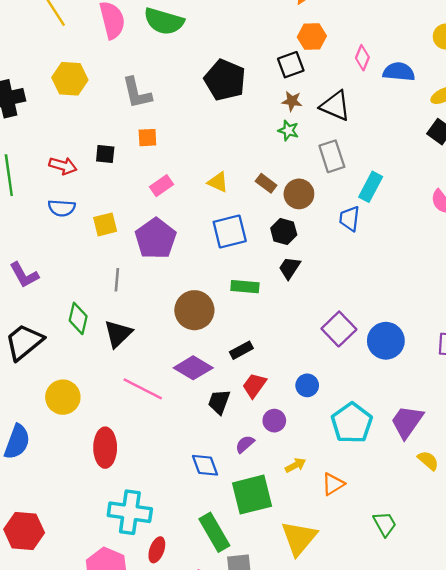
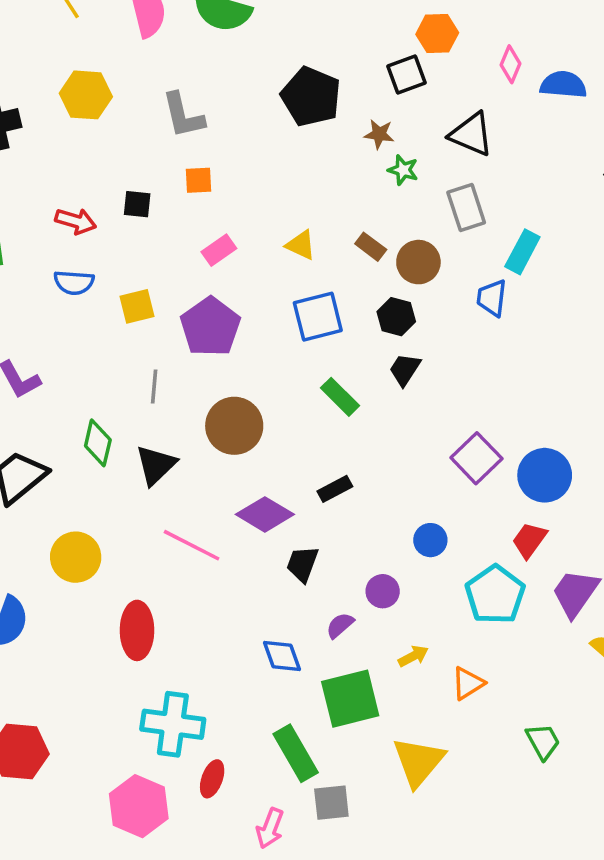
brown star: (292, 101) -> (379, 134), moved
green rectangle: (245, 287) -> (340, 397), turned 40
brown circle: (194, 310) -> (234, 426), moved
red trapezoid: (254, 385) -> (529, 540), moved

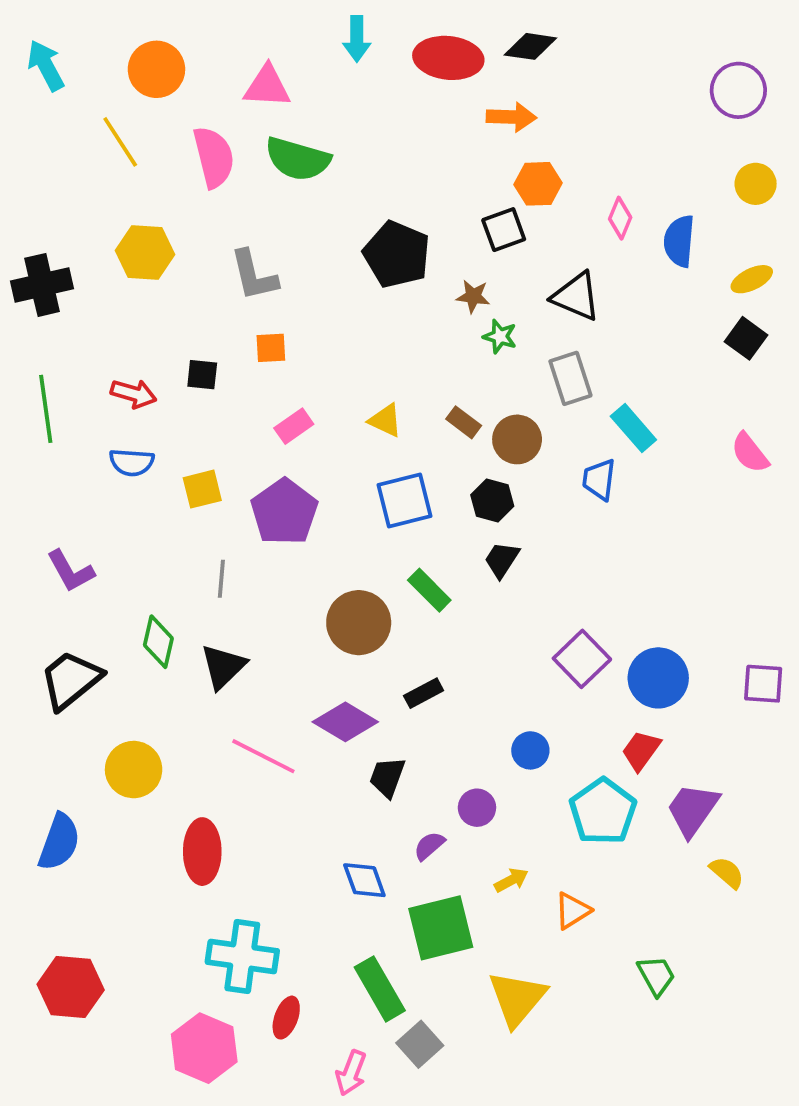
blue semicircle: (563, 85) -> (679, 241), turned -90
cyan rectangle: (522, 252) -> (633, 428), turned -69
brown circle: (234, 426) -> (359, 623), moved
gray square: (331, 803) -> (420, 1044), turned -36

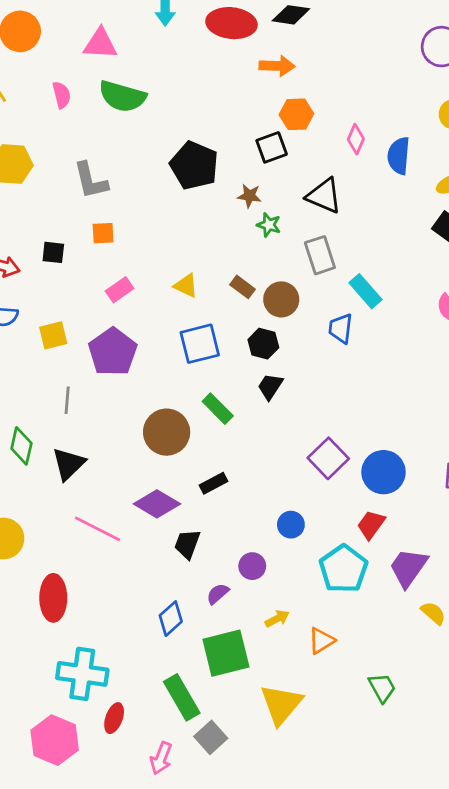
pink semicircle: (214, 157) -> (62, 95), size x0.6
blue diamond: (364, 880) -> (171, 619), turned 68

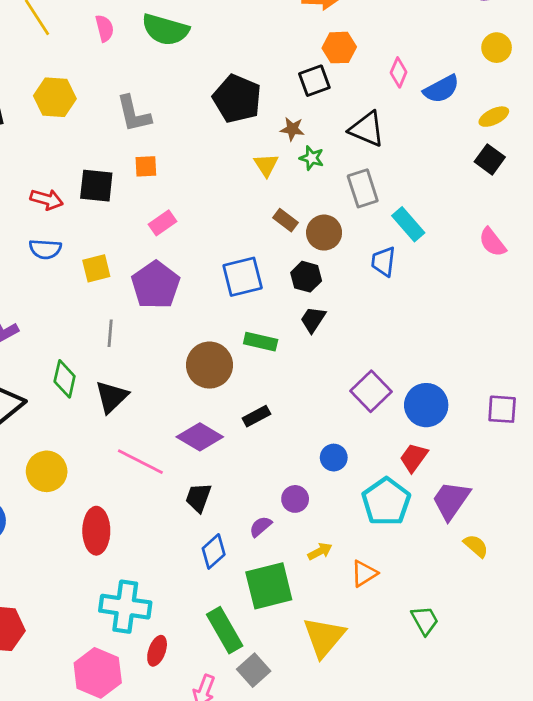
blue semicircle: (399, 156) -> (441, 89), turned -123
black square: (53, 252) -> (96, 186), size x1.5
yellow triangle: (186, 286) -> (266, 165), moved, turned 32
green rectangle: (218, 409) -> (261, 342), turned -32
black trapezoid: (187, 544) -> (198, 498), moved

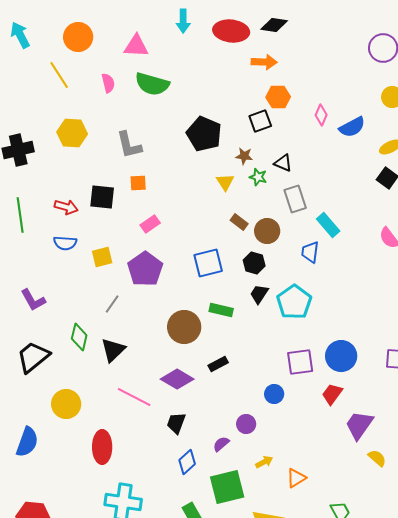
black triangle: (367, 129) -> (283, 163), moved, size x0.7
gray line: (110, 333) -> (112, 304), turned 30
purple square: (371, 391) -> (300, 362), moved, turned 36
cyan pentagon: (386, 502) -> (294, 302), moved

